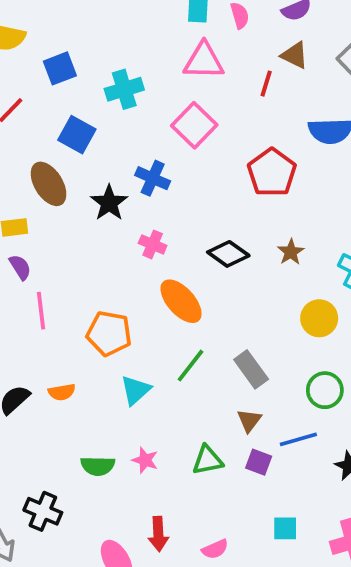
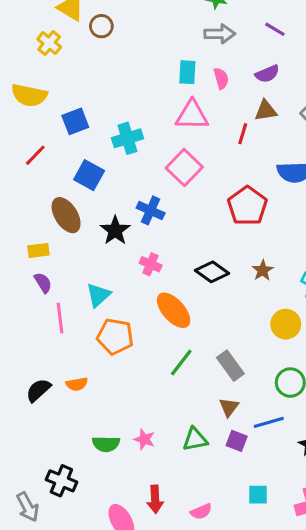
brown triangle: (295, 55) -> (266, 111), turned -35
cyan triangle: (136, 390) -> (98, 295), moved

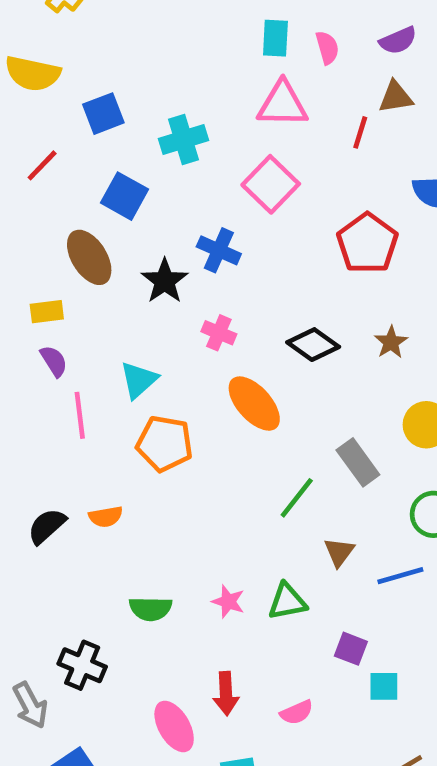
green line: (181, 363) -> (297, 498), moved
gray rectangle: (230, 366) -> (358, 462), moved
pink star: (144, 439) -> (228, 602), moved
purple square: (237, 441) -> (351, 649), moved

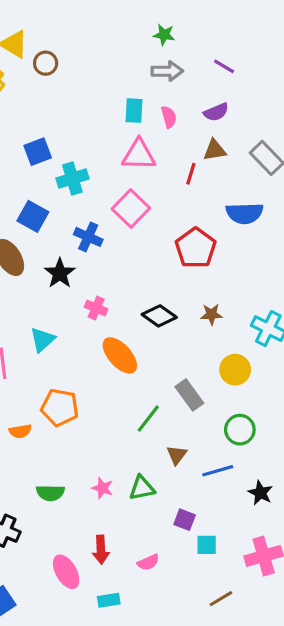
blue square: (103, 114) -> (38, 152), moved
blue cross: (219, 250) -> (88, 237), moved
brown star: (391, 342) -> (211, 314), turned 30
orange pentagon: (165, 444) -> (60, 408), moved

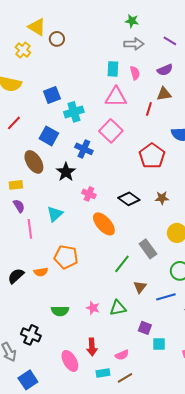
brown line: (221, 599) -> (125, 378), moved
cyan rectangle: (109, 600) -> (103, 373), moved

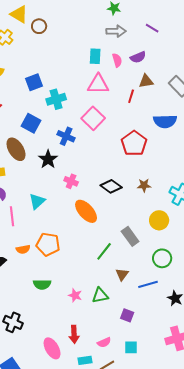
purple semicircle: (165, 70) -> (138, 57), moved
orange semicircle: (41, 272) -> (23, 249), moved
green semicircle: (60, 311) -> (42, 284), moved
cyan square: (159, 344) -> (131, 347), moved

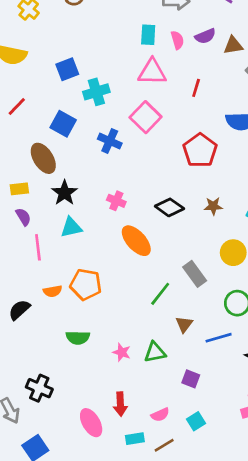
brown triangle: (146, 81) -> (233, 45), moved
black star: (48, 159) -> (65, 193), moved
cyan triangle: (37, 201) -> (71, 227), turned 30
cyan square: (131, 347) -> (196, 421), turned -32

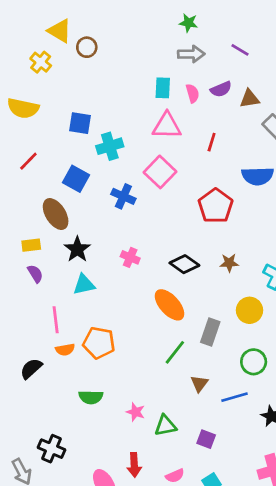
blue square: (67, 69) -> (80, 123), turned 30
orange ellipse: (136, 241) -> (169, 305), moved
pink line: (38, 247) -> (56, 320), moved
gray rectangle: (195, 274) -> (210, 332), turned 55
green triangle: (155, 352) -> (165, 426), moved

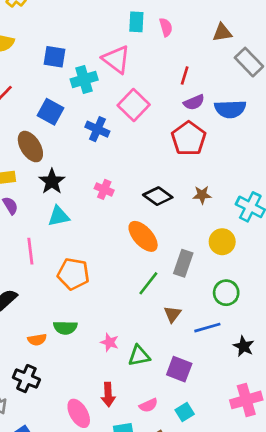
purple semicircle: (221, 89) -> (194, 102), moved
pink triangle: (167, 126) -> (116, 59), moved, turned 36
orange semicircle: (65, 350) -> (37, 340), moved
purple square: (206, 439) -> (179, 369), size x1.4

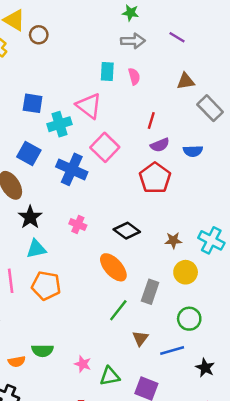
blue semicircle: (230, 109) -> (193, 151), size x0.7
blue cross: (97, 129) -> (72, 169), size x1.4
brown star: (202, 195) -> (173, 240), moved
orange pentagon: (73, 274) -> (46, 286), moved

